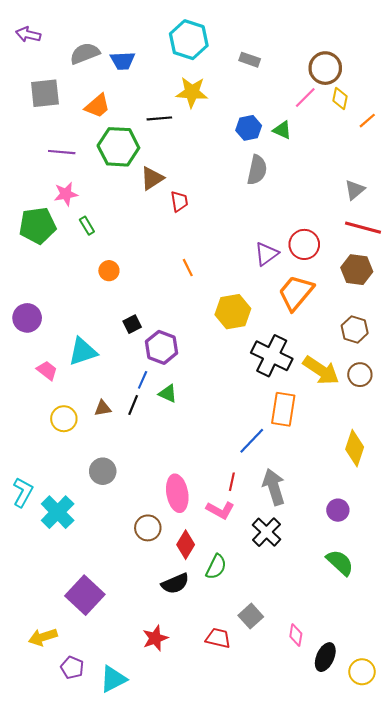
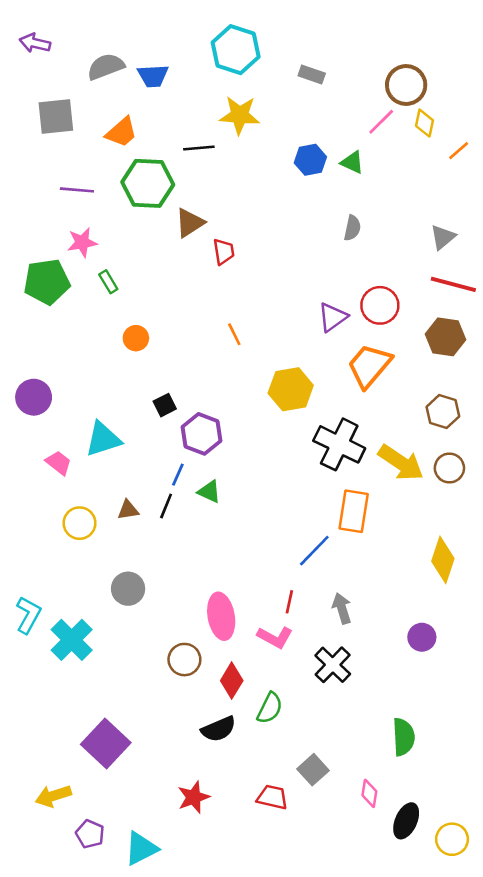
gray semicircle: (257, 170) -> (352, 228), moved, size x0.7
gray arrow: (274, 487) -> (342, 608), size x0.7
green semicircle: (340, 563) -> (403, 737), moved, turned 44

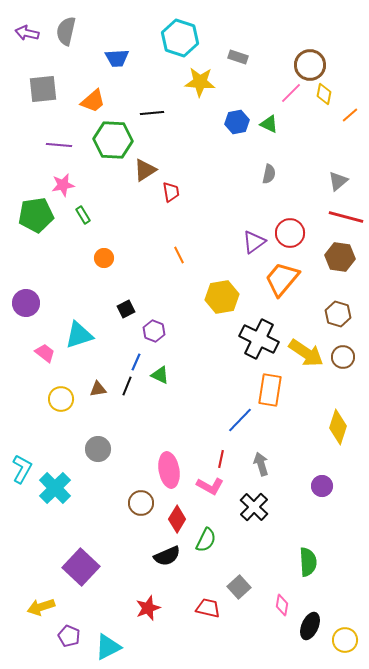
gray semicircle: (106, 67) -> (66, 31), moved, turned -56
yellow star: (240, 115) -> (200, 82), moved
purple hexagon: (201, 434) -> (154, 331), size x0.7

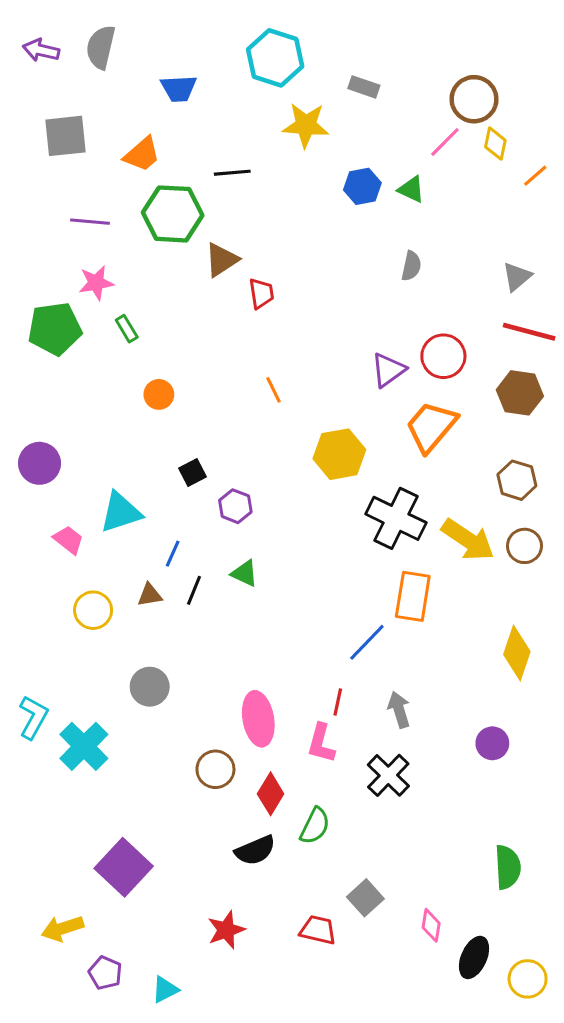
blue line: (136, 362) -> (173, 554), moved
pink L-shape: (210, 486) -> (321, 743), turned 76
green semicircle: (308, 562) -> (508, 867), moved
cyan triangle: (108, 647) -> (165, 990), size x0.7

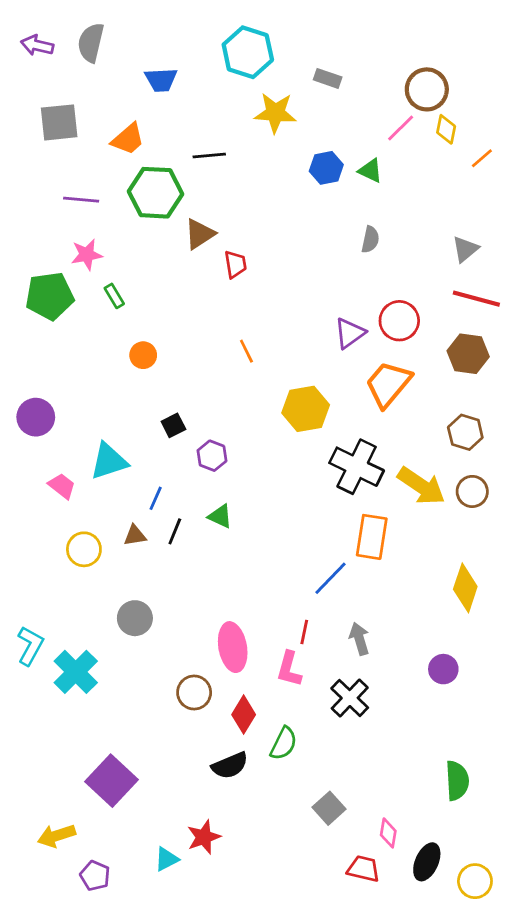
red trapezoid: (318, 930) -> (363, 869), moved
cyan triangle: (165, 990) -> (167, 859), moved

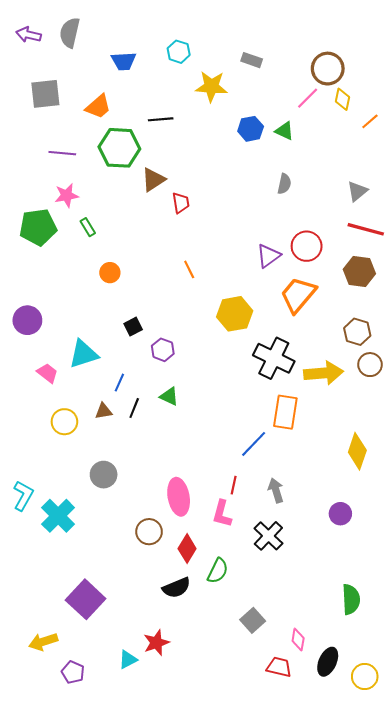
cyan hexagon: (248, 52) -> (179, 52), moved, size x0.6
yellow arrow: (421, 486) -> (323, 373), turned -39
brown circle: (472, 491) -> (370, 365), moved

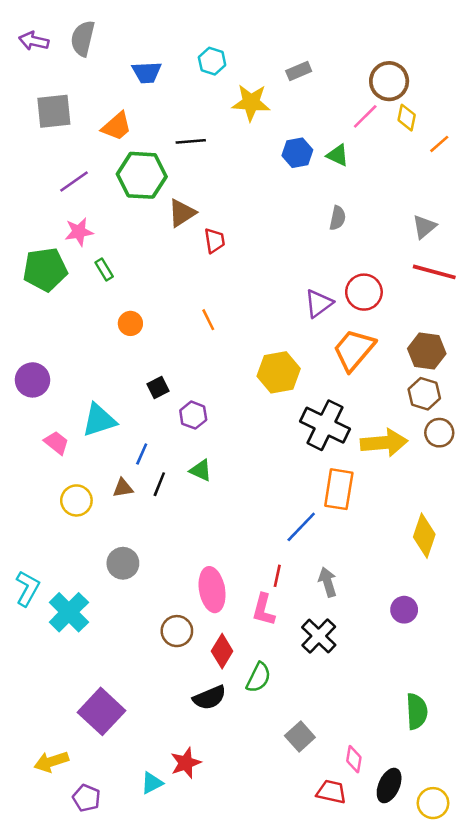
gray rectangle: (252, 60) -> (299, 71), turned -42
purple line: (62, 153) -> (74, 182), turned -40
orange line: (189, 269) -> (208, 320), moved
brown hexagon: (359, 272) -> (427, 351), moved

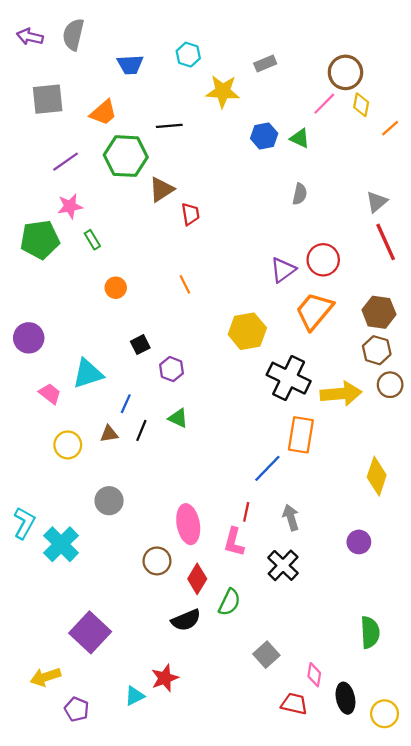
red line: (434, 272) -> (386, 242), turned 51
black ellipse: (389, 785) -> (345, 698), turned -36

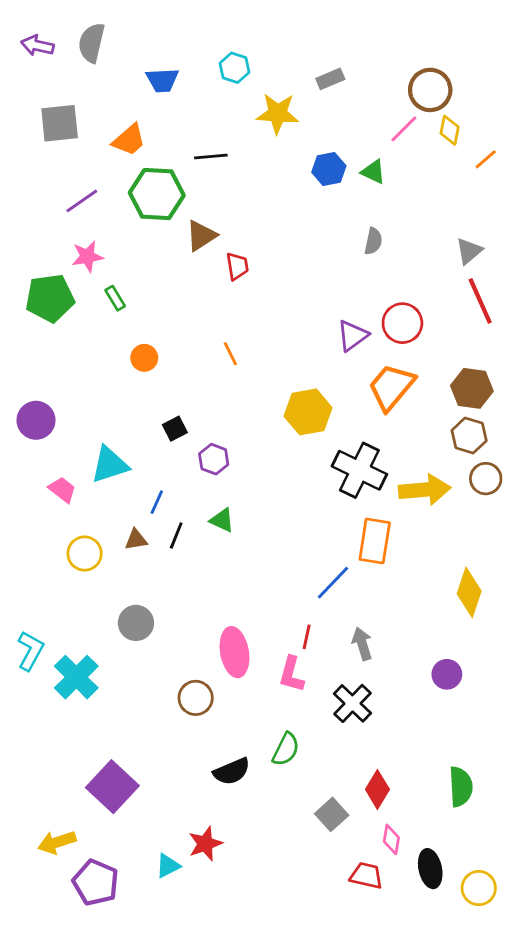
red diamond: (197, 579) -> (377, 789), moved
purple pentagon: (77, 709) -> (96, 882), size x1.5

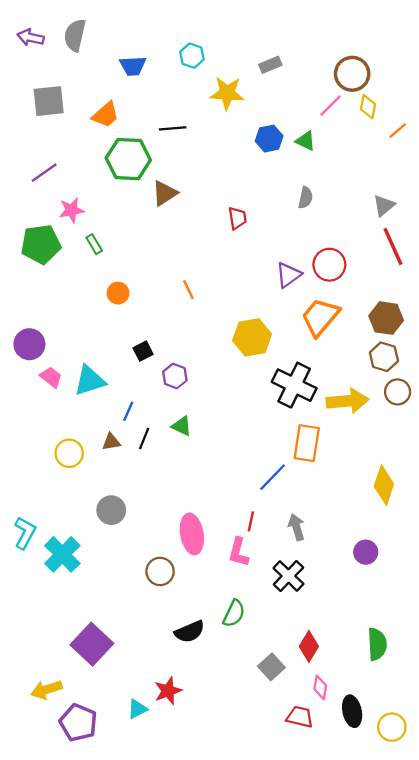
purple line: (82, 201) -> (44, 173), moved
red trapezoid: (237, 266) -> (237, 218), moved
pink trapezoid: (62, 490) -> (51, 377), moved

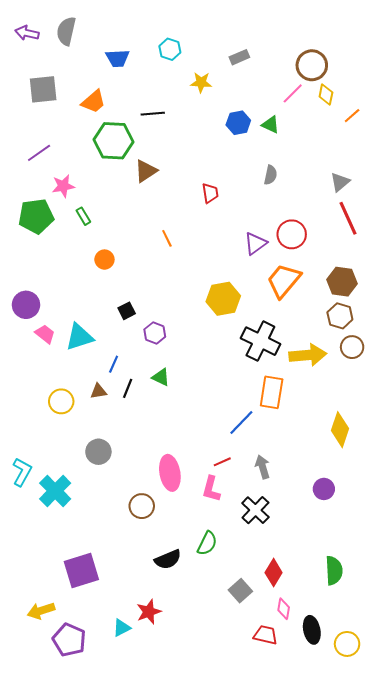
yellow star: (227, 93) -> (201, 82), size x0.7
orange line: (188, 290) -> (167, 238), moved
red line: (251, 521) -> (222, 462), turned 54
purple square: (92, 644) -> (81, 570), turned 30

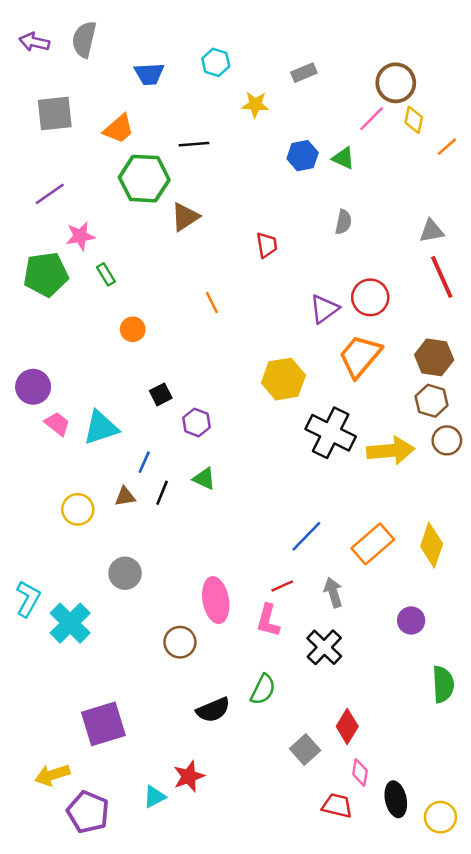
gray triangle: (340, 182) -> (432, 231), turned 30
orange rectangle: (272, 392) -> (373, 544), moved, turned 40
green semicircle: (334, 570) -> (443, 684), moved

